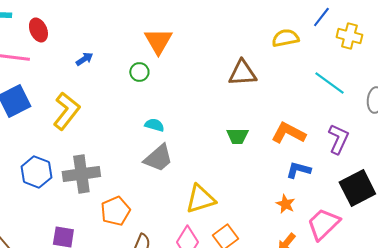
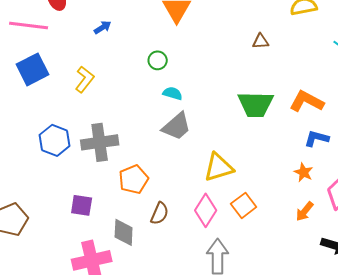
green circle: (139, 72) -> (158, 60), moved
brown triangle: (242, 73) -> (261, 41), size x0.6
yellow L-shape: (66, 111) -> (85, 79), size x0.7
green trapezoid: (237, 136) -> (256, 104), size x1.6

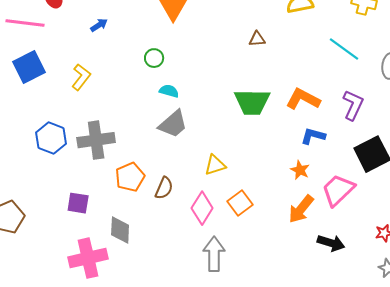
yellow triangle: (219, 167) -> (215, 165), size x0.7
orange arrow: (305, 211) -> (301, 209), size x1.4
brown semicircle: (160, 213) -> (164, 188), moved

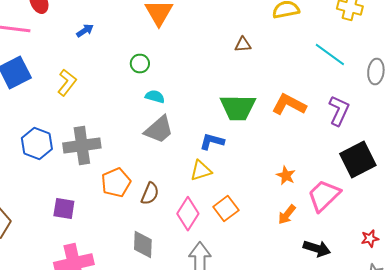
blue L-shape: (313, 136) -> (212, 142), moved
orange arrow: (301, 209) -> (287, 215), size x0.7
gray diamond: (120, 230) -> (143, 245), moved

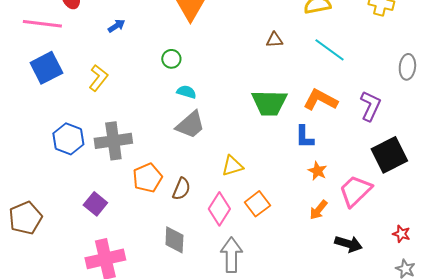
cyan line: (330, 55) -> (329, 50), moved
blue L-shape: (212, 142) -> (304, 137), moved, turned -105
purple square: (64, 209) -> (95, 204), turned 30
red star: (370, 239) -> (401, 234), turned 30

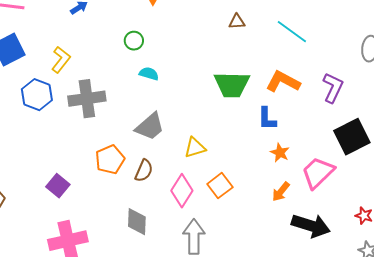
gray trapezoid: (190, 125) -> (150, 127), moved
blue hexagon: (68, 139) -> (37, 95), moved
gray cross: (113, 141) -> (87, 99), moved
black arrow: (348, 244) -> (311, 226), size x1.4

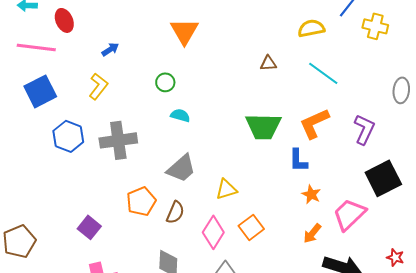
yellow L-shape: (61, 60) -> (98, 86), moved
orange L-shape: (283, 82) -> (314, 123), turned -52

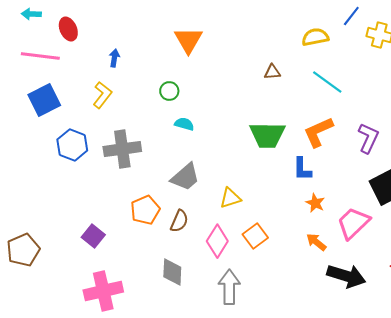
blue arrow: (110, 49) -> (114, 58), turned -48
orange arrow: (312, 233) -> (316, 242), turned 90

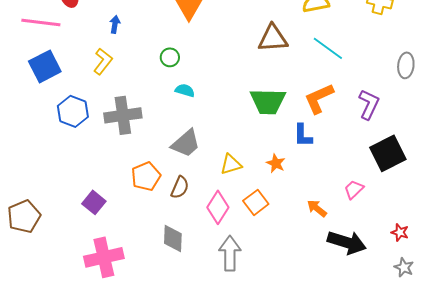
brown triangle: (272, 72) -> (273, 38), size x1.8
orange star: (315, 203) -> (276, 163), moved
pink trapezoid: (353, 223) -> (354, 189), size x0.6

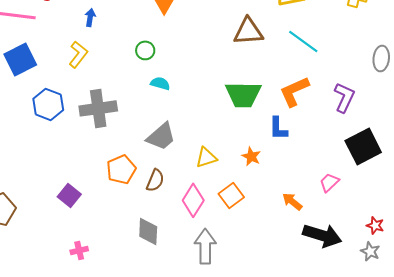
pink cross: (104, 257) -> (79, 250), size x0.5
gray star: (404, 267) -> (370, 251), moved

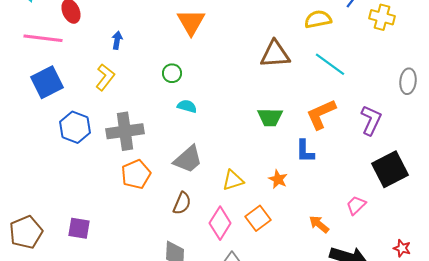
green trapezoid: (243, 94) -> (270, 117), size x0.7
orange pentagon: (121, 169) -> (136, 174), moved
purple square: (69, 195) -> (79, 228), moved, turned -30

